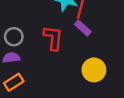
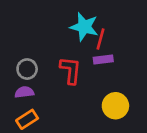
purple rectangle: (83, 28) -> (103, 59), turned -49

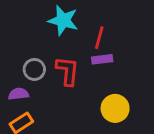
cyan star: (84, 27) -> (63, 20), moved
gray circle: (27, 69) -> (34, 69), moved

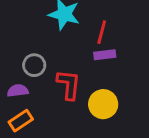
red L-shape: (67, 71) -> (69, 85), moved
yellow circle: (115, 108) -> (103, 104), moved

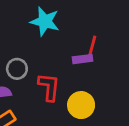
red line: (102, 32) -> (92, 47), moved

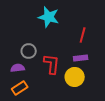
purple rectangle: (82, 59) -> (81, 58), moved

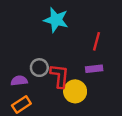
gray circle: (29, 51) -> (39, 68), moved
yellow circle: (75, 77) -> (75, 91), moved

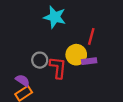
purple semicircle: (19, 81) -> (23, 80), moved, turned 40
yellow circle: (75, 91) -> (76, 55), moved

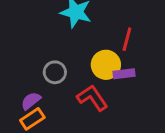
red L-shape: (58, 68) -> (92, 98), moved, turned -40
purple semicircle: (23, 80) -> (31, 101), turned -72

